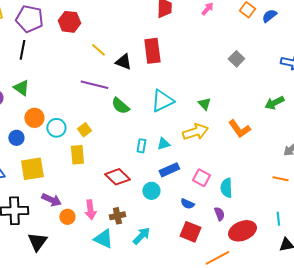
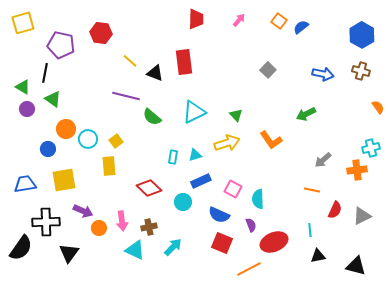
purple pentagon: (29, 19) -> (61, 45), moved
black line: (22, 50) -> (45, 73), moved
blue semicircle: (187, 204) -> (219, 215), size x1.5

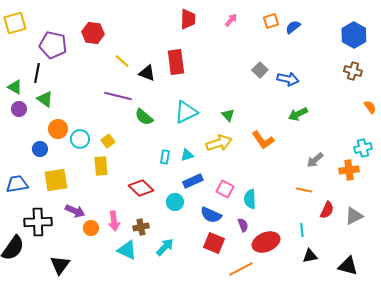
orange square: (279, 21) -> (271, 21), turned 35
blue arrow: (323, 74) -> (288, 79), moved
black triangle: (69, 253) -> (60, 265), moved

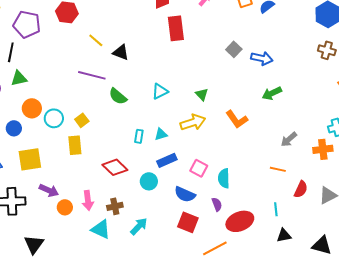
red rectangle: (176, 62) -> (176, 28), moved
green triangle: (45, 99) -> (19, 78), turned -48
cyan triangle: (186, 112) -> (160, 91), size x0.7

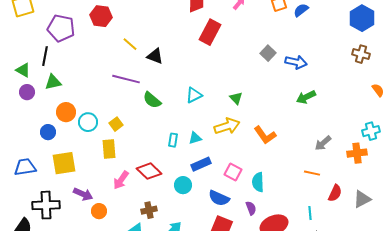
red rectangle: (176, 28) -> (210, 32), turned 35
orange L-shape: (237, 119) -> (265, 135), moved
pink arrow: (88, 200) -> (121, 180), moved, turned 42

